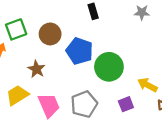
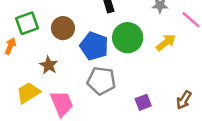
green circle: (109, 67) -> (128, 38), moved
yellow arrow: (147, 85) -> (166, 42), moved, turned 114
gray pentagon: (84, 104) -> (101, 81), moved, turned 30

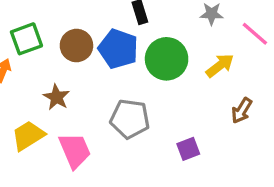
blue pentagon: (94, 46) -> (118, 49), moved
brown arrow: (184, 100) -> (242, 111), moved

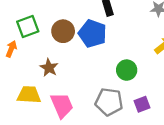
green circle: (167, 59) -> (127, 70), moved, size x0.7
gray pentagon: (130, 119) -> (109, 102), moved
yellow trapezoid: (28, 136) -> (29, 95), turned 35

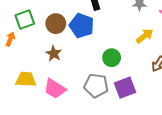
brown star: (49, 68) -> (54, 54), moved
purple square: (142, 104) -> (125, 88), size x1.5
pink trapezoid: (62, 105) -> (55, 89), turned 145

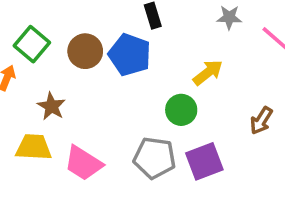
green square: (25, 19) -> (32, 44), turned -30
yellow arrow: (145, 36) -> (208, 73), moved
brown star: (54, 54) -> (51, 106), moved

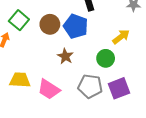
brown star: (51, 106) -> (65, 56), moved

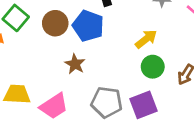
green circle: (106, 58) -> (153, 67), moved
pink trapezoid: (49, 89) -> (54, 106), turned -65

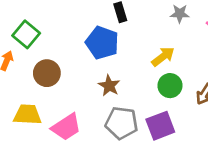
brown circle: (55, 23) -> (47, 73), moved
brown star: (75, 64) -> (109, 86), moved

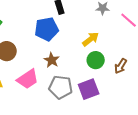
blue pentagon: (102, 43) -> (47, 29), turned -30
pink trapezoid: (66, 127) -> (28, 79), moved

